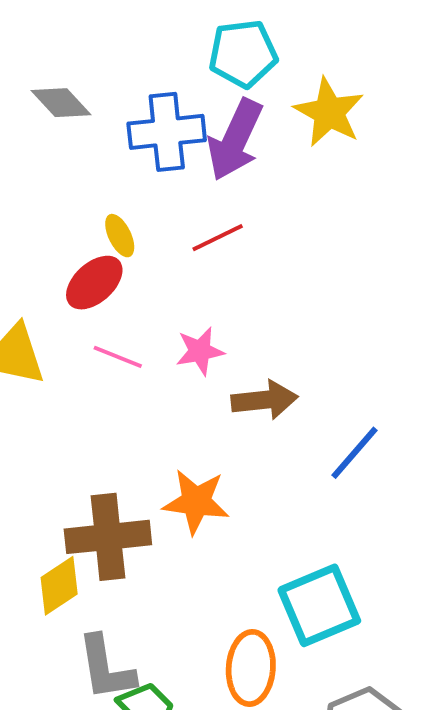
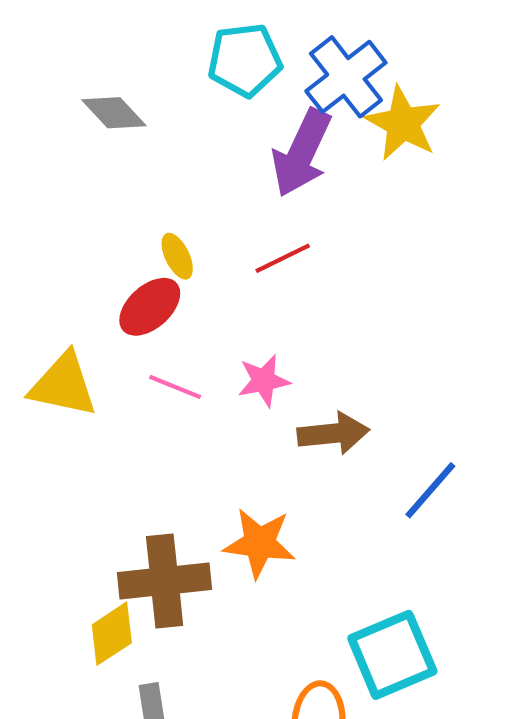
cyan pentagon: (243, 54) -> (245, 60), moved
blue cross: (167, 132) -> (346, 77), moved, turned -32

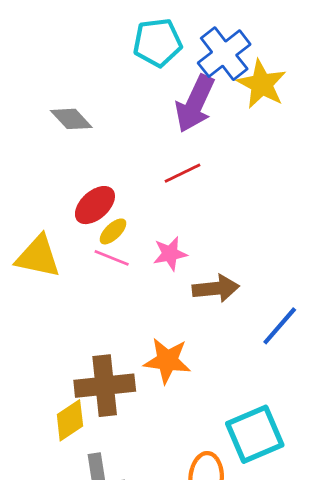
gray diamond: (114, 113) -> (71, 119), moved
yellow ellipse: (177, 256) -> (113, 231), moved, turned 72

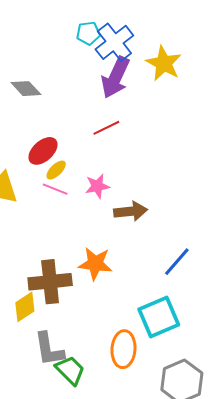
cyan pentagon: (157, 42) -> (88, 33), size x0.7
blue cross: (224, 54) -> (114, 42), moved
blue line: (280, 326) -> (177, 262), moved

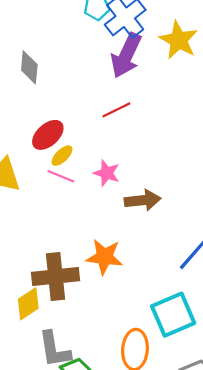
gray diamond: (26, 89) -> (29, 67), turned 48
pink star: (97, 186) -> (107, 173), turned 30

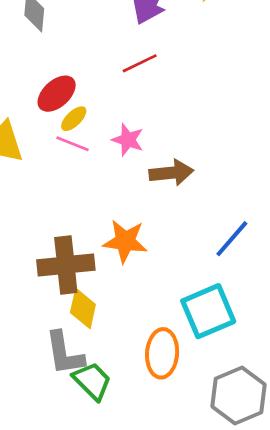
yellow diamond: (28, 304) -> (83, 309), moved, turned -44

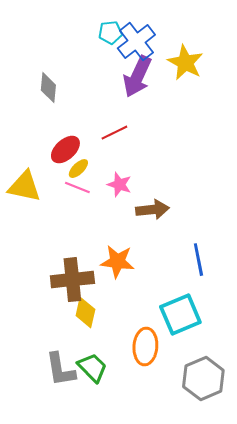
red line: (140, 63) -> (114, 133), moved
blue line: (232, 239) -> (198, 260), turned -52
gray L-shape: (65, 353) -> (60, 370), moved

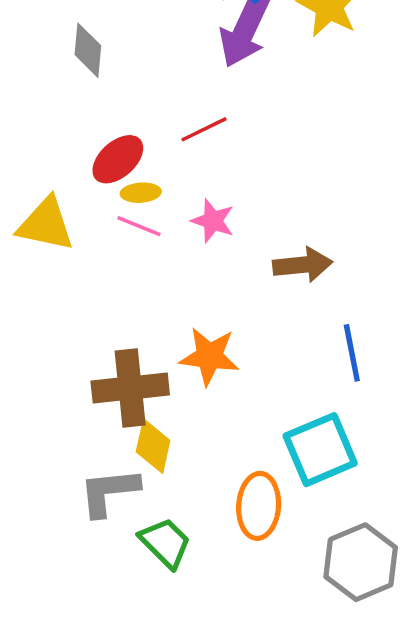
yellow ellipse: (78, 169) -> (141, 193), turned 40
brown arrow: (152, 210) -> (303, 265), moved
gray L-shape: (60, 370) -> (109, 492), moved, turned 93

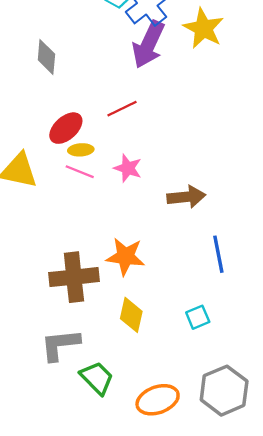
yellow diamond: (153, 446) -> (131, 315), moved
cyan square: (320, 450) -> (198, 317), size x0.5
orange ellipse: (259, 506) -> (158, 400), moved, turned 66

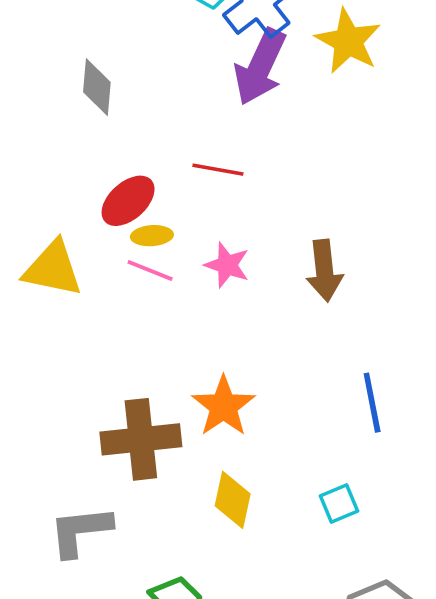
red line: (122, 109) -> (218, 170), turned 36
brown arrow: (186, 197) -> (324, 271), moved, turned 90
orange star: (125, 256) -> (223, 406), turned 30
gray L-shape: (60, 345) -> (80, 531), moved

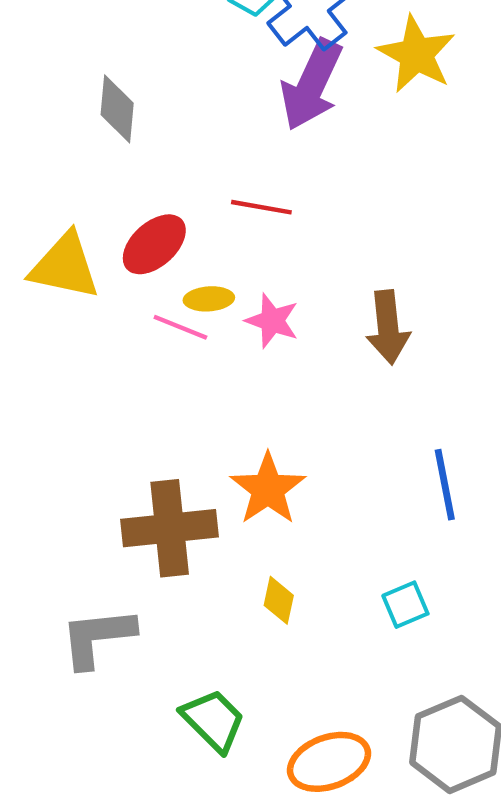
yellow ellipse: (152, 236) -> (209, 299), moved
yellow triangle: (53, 269) -> (65, 266), moved
yellow diamond: (233, 500) -> (279, 600), size x0.7

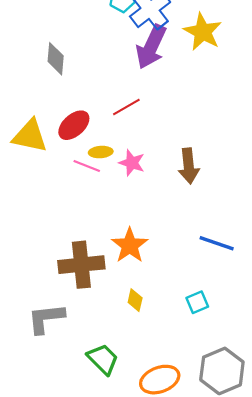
red line: (261, 207) -> (126, 107), turned -40
blue line: (445, 485) -> (217, 243), turned -60

